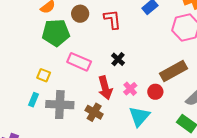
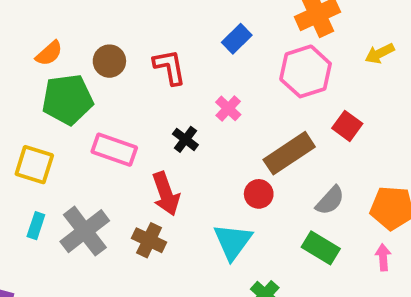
yellow square: (44, 75) -> (34, 165), moved, size x1.5
pink cross: (130, 89) -> (228, 108), moved
gray cross: (60, 105) -> (85, 231), turned -36

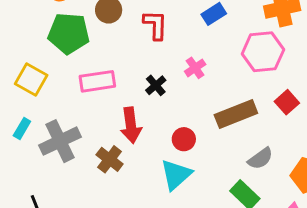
pink rectangle: (114, 150) -> (97, 81), turned -40
red circle: (259, 194) -> (184, 139), moved

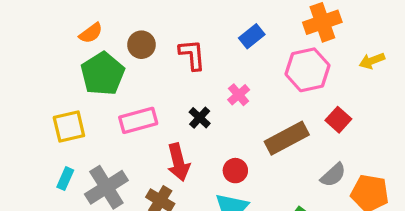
green pentagon: (69, 33) -> (103, 74), turned -30
yellow square: (31, 80) -> (69, 126), turned -36
gray semicircle: (260, 159) -> (333, 175), moved

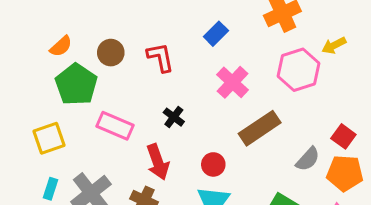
pink hexagon: (308, 70) -> (298, 70), moved
pink cross: (239, 95) -> (233, 82), moved, size x1.5
pink rectangle: (138, 120) -> (115, 126), turned 44
red square: (338, 120) -> (343, 136), moved

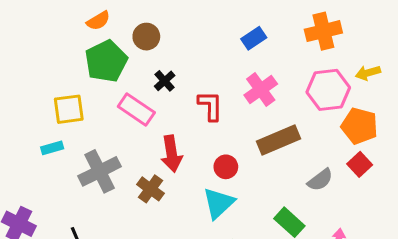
red L-shape: (160, 57) -> (210, 106), moved
black cross: (174, 117) -> (165, 81), moved
orange pentagon: (345, 173) -> (359, 126), moved
cyan rectangle: (51, 189) -> (52, 148), moved, turned 45

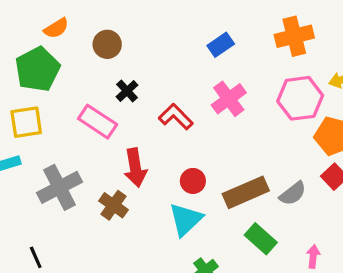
green pentagon: (106, 61) -> (38, 69), moved
red L-shape: (210, 106) -> (176, 117), turned -44
brown rectangle: (279, 140) -> (246, 192), moved

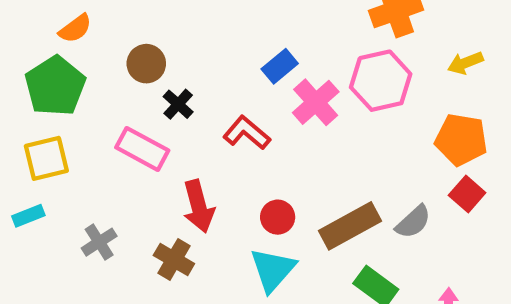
brown circle: (107, 44) -> (146, 64), moved
blue rectangle: (221, 45) -> (280, 66), moved
pink hexagon: (300, 98) -> (381, 81), moved
gray cross: (59, 187) -> (99, 242), size x0.6

